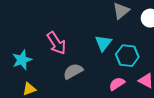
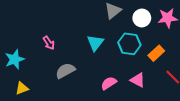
pink arrow: (56, 43) -> (49, 43), size x0.6
cyan hexagon: (127, 56) -> (129, 44), moved

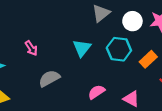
pink triangle: (138, 80) -> (131, 99), moved

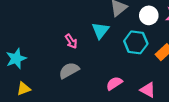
pink arrow: (31, 48) -> (71, 41), moved
cyan triangle: (82, 48) -> (100, 31), moved

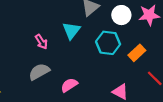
pink semicircle: (114, 83) -> (69, 85), moved

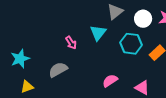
gray semicircle: (39, 72) -> (58, 70), moved
pink semicircle: (69, 85) -> (110, 81), moved

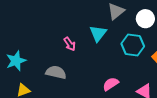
gray semicircle: (58, 70) -> (56, 72), turned 42

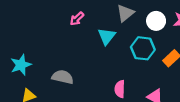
pink arrow: (70, 44) -> (77, 19), moved, turned 80
pink semicircle: (111, 84) -> (120, 89), turned -56

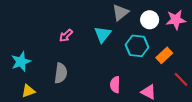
pink arrow: (77, 19) -> (66, 35), moved
gray semicircle: (63, 77) -> (61, 73), turned 84

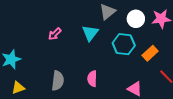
gray semicircle: (61, 73) -> (58, 81), moved
pink semicircle: (115, 85) -> (92, 79), moved

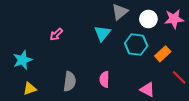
pink arrow: (55, 34) -> (56, 34), moved

